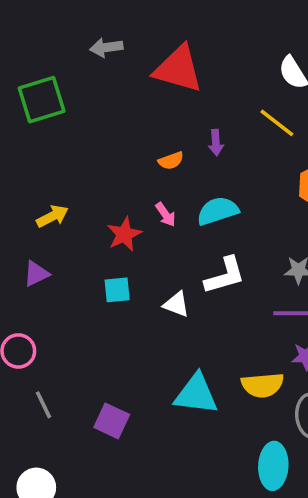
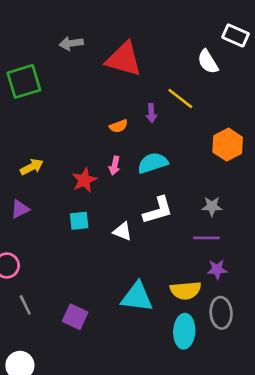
yellow line: (277, 123) -> (180, 99), moved
pink arrow: (166, 214) -> (115, 166), turned 48
cyan ellipse: (273, 466) -> (184, 331), moved

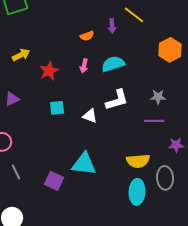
yellow arrow: (32, 167) -> (21, 55), moved
red star: (84, 180) -> (49, 71), moved
purple star: (217, 269) -> (176, 145), moved
cyan triangle: (137, 297) -> (84, 164), moved

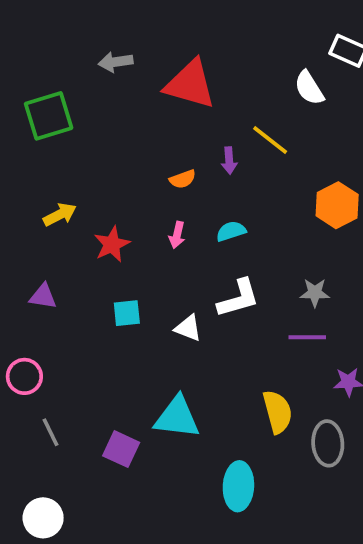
cyan semicircle: (113, 64) -> (231, 231), size x0.7
purple triangle: (12, 99) -> (43, 296), turned 35
yellow semicircle: (138, 161) -> (278, 412), turned -100
cyan ellipse: (137, 192) -> (238, 486), moved

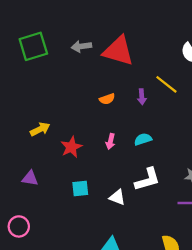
gray arrow: (116, 62) -> (81, 46), moved
green square: (49, 116) -> (33, 46), moved
orange semicircle: (183, 179) -> (107, 99), moved

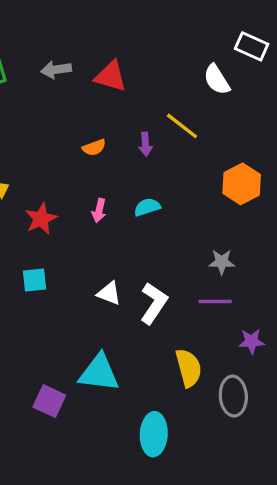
red triangle: (118, 51) -> (111, 76), size x0.7
white L-shape: (147, 179) -> (154, 303), moved, turned -40
cyan square: (80, 188) -> (34, 280), moved

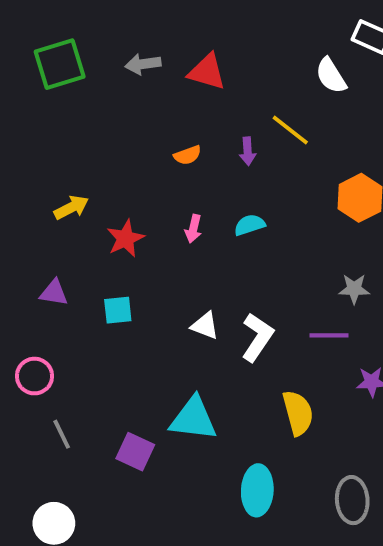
gray star: (222, 262) -> (354, 289), moved
gray ellipse: (233, 396) -> (352, 500), moved

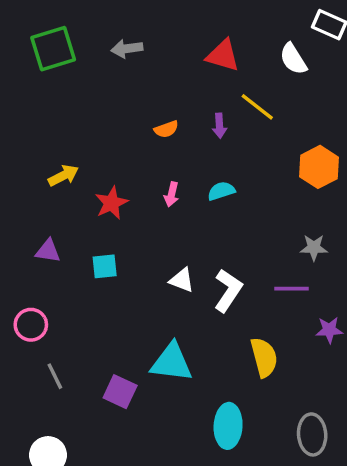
red triangle: (207, 72) -> (223, 55), moved

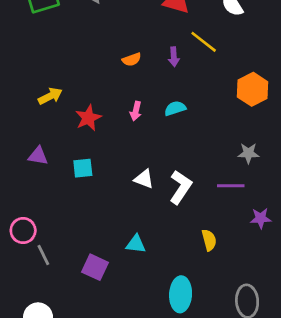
pink circle: (31, 325) -> (23, 231), moved
yellow semicircle: (264, 357) -> (209, 240), size x0.7
cyan triangle: (171, 362) -> (136, 244), size x0.6

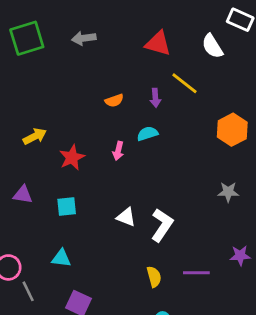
cyan semicircle: (175, 108) -> (147, 134), moved
purple line: (231, 186) -> (196, 273), moved
yellow semicircle: (209, 240) -> (154, 277), moved
cyan triangle: (136, 244) -> (61, 258), moved

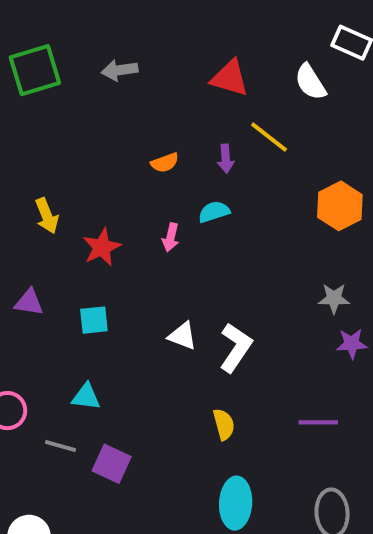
yellow arrow: (35, 136) -> (47, 216), turned 95
purple star: (240, 256) -> (352, 344), moved
purple line: (196, 273) -> (318, 422), moved
gray line: (28, 291) -> (60, 446), moved, turned -48

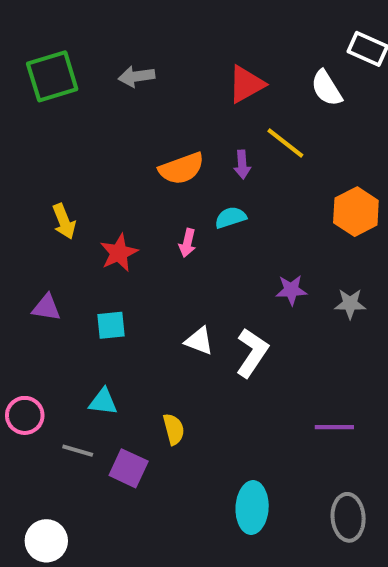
red triangle: (230, 78) -> (246, 84), turned -45
orange semicircle: (165, 163) -> (182, 168), size x1.6
purple star: (352, 344) -> (291, 290), moved
yellow semicircle: (224, 424) -> (174, 429), moved

